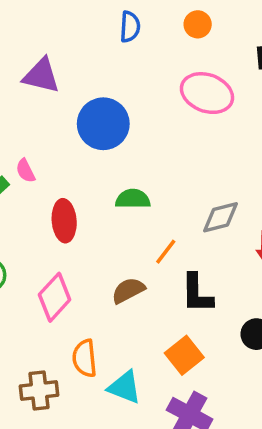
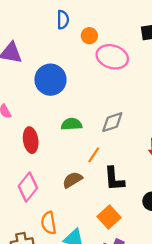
orange circle: (198, 24) -> (89, 36), moved
gray diamond: (220, 217) -> (112, 122), moved

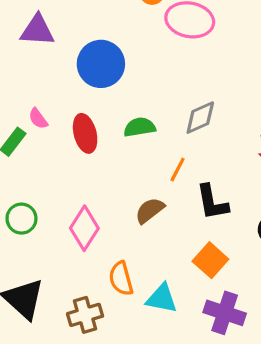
red ellipse: (31, 140) -> (85, 133), moved

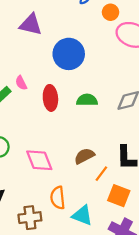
orange line: (178, 170) -> (101, 174), moved
pink diamond: (84, 228) -> (39, 160), turned -64
orange square: (210, 260) -> (119, 196), turned -30

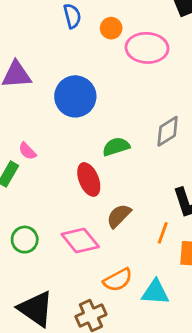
red ellipse: (50, 98) -> (89, 179), moved
brown semicircle: (84, 156) -> (119, 216), moved
orange semicircle: (58, 198) -> (118, 280), turned -95

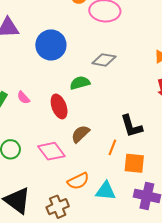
gray diamond: (168, 131) -> (104, 60), moved, turned 40
pink semicircle: (27, 151) -> (23, 98), moved

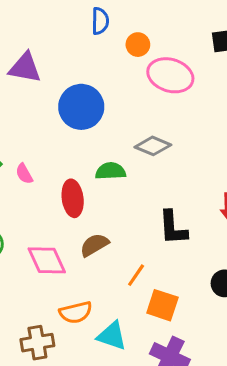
black L-shape: (131, 126) -> (173, 228), moved

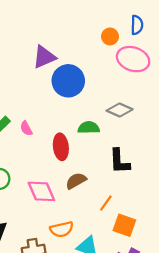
blue semicircle: (100, 21) -> (137, 25), moved
purple triangle: (25, 68) -> (44, 57), moved, turned -35
black L-shape: (173, 228) -> (119, 161), moved

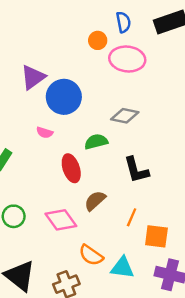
pink semicircle: (26, 128) -> (45, 132), moved, turned -32
orange semicircle: (62, 229) -> (91, 255), turned 60

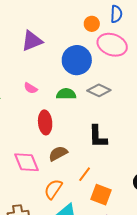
blue circle: (64, 97) -> (77, 60), moved
green semicircle: (96, 142) -> (66, 94), moved
orange semicircle: (91, 255) -> (53, 189), moved, turned 75

